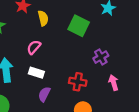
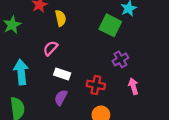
green square: (79, 26) -> (110, 25), moved
white rectangle: (36, 73) -> (62, 74), moved

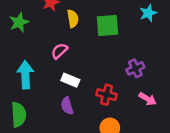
green square: (110, 25) -> (108, 25), moved, turned -35
pink arrow: (133, 86) -> (148, 99), turned 133
purple semicircle: (61, 98) -> (67, 106), turned -49

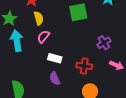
yellow semicircle: (73, 19) -> (39, 18), moved
cyan arrow: (25, 75) -> (17, 41), moved

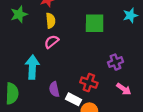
cyan arrow: (17, 41) -> (32, 67), moved
white rectangle: (55, 58) -> (73, 99), moved

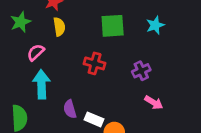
cyan star: (130, 15) -> (155, 25), moved
pink semicircle: (52, 42) -> (36, 52), moved
red cross: (89, 83) -> (95, 63), moved

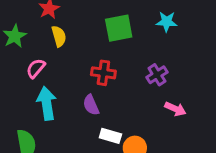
cyan star: (155, 25) -> (167, 22), turned 30
purple semicircle: (70, 109) -> (91, 105), moved

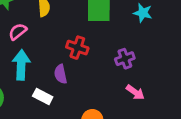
white rectangle: (110, 136) -> (43, 96), moved

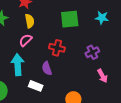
pink semicircle: (18, 32) -> (26, 40), moved
pink arrow: (135, 92) -> (102, 76), turned 32

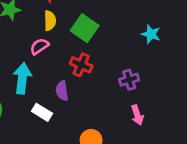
green square: (70, 19) -> (85, 28), moved, turned 30

